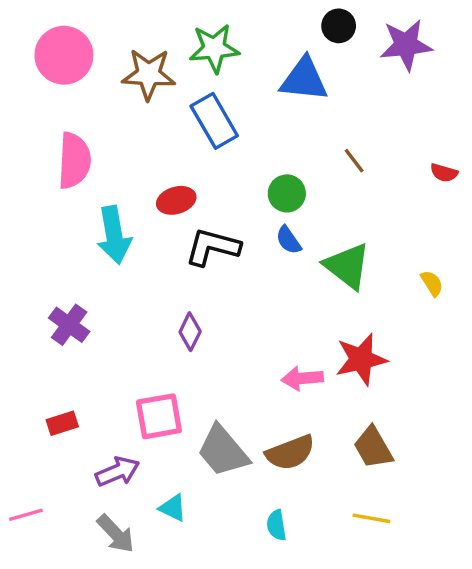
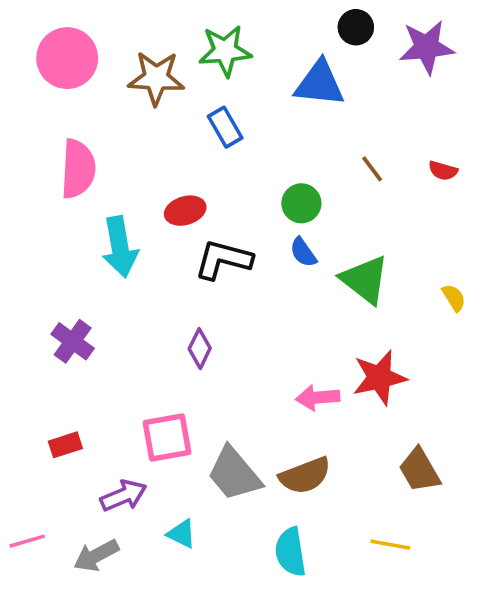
blue rectangle: (214, 121) -> (225, 127), size x0.7
red semicircle: (444, 173) -> (443, 171), moved
brown trapezoid: (373, 447) -> (419, 470), moved
cyan semicircle: (276, 525) -> (290, 552), size x1.5
gray arrow: (116, 534) -> (96, 556), moved, turned 105

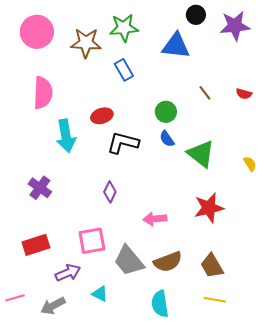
pink arrow: (318, 398) -> (155, 219), moved
red rectangle: (65, 445) -> (36, 245), size x1.5
brown trapezoid: (419, 470) -> (212, 266), moved

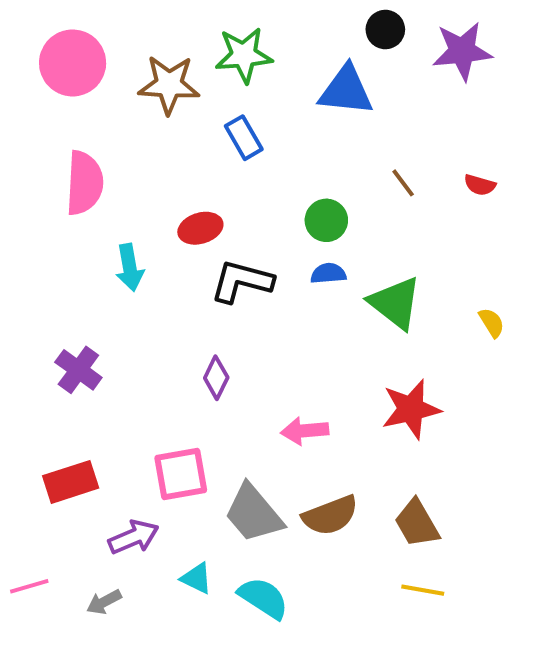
cyan arrow: (66, 136) -> (130, 268), size x0.7
blue semicircle: (167, 139) -> (328, 273), turned 120
cyan semicircle: (160, 304) -> (263, 598), moved, turned 132
gray arrow: (53, 306) -> (104, 602), size x0.7

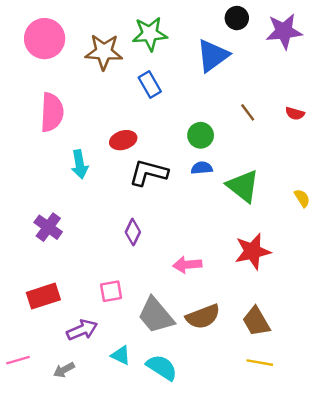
blue triangle: (346, 90) -> (213, 55), turned -42
pink square: (181, 474) -> (111, 291), size x0.7

